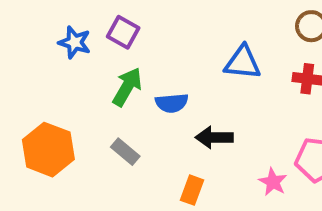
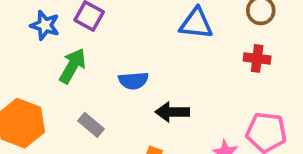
blue triangle: (243, 63) -> (196, 23), moved
green arrow: (127, 87) -> (73, 66), moved

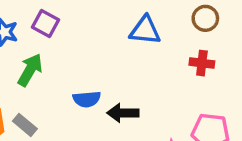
blue semicircle: (133, 81) -> (87, 99), moved
gray rectangle: (91, 125) -> (25, 125), moved

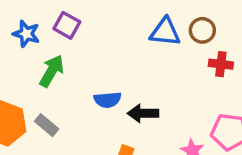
brown circle: (205, 18) -> (202, 30), moved

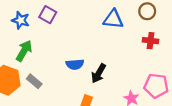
brown circle: (202, 30) -> (147, 11), moved
green arrow: (52, 71) -> (24, 51), moved
black arrow: (143, 113) -> (99, 73), turned -60

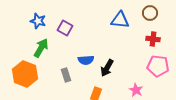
purple square: (48, 15) -> (65, 28), moved
gray rectangle: (34, 81) -> (66, 75), moved, turned 32
pink pentagon: (156, 86) -> (158, 66), moved

